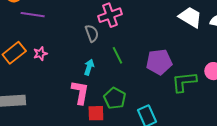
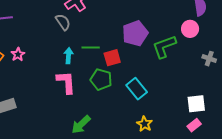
green line: (118, 55) -> (91, 48), moved, turned -48
red square: (96, 113) -> (112, 58), moved

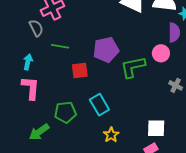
green line: (91, 48) -> (60, 46), moved
cyan arrow: (69, 56) -> (28, 62), moved
green pentagon: (101, 79) -> (65, 112), moved, turned -30
yellow star: (144, 124) -> (111, 135), moved

